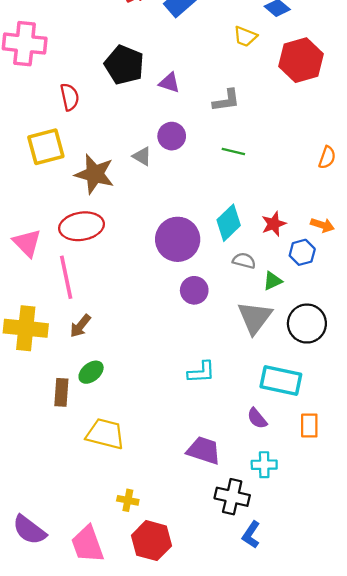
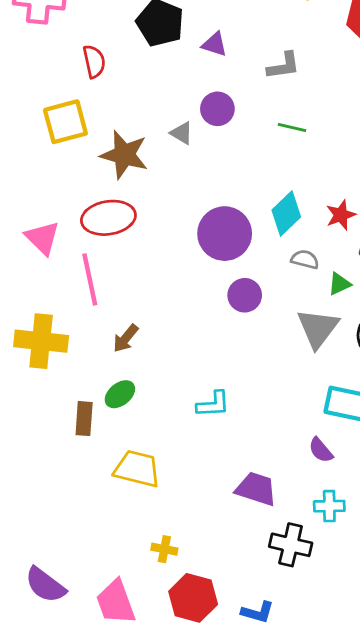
brown arrow: (80, 326) -> (126, 338), moved
cyan L-shape: (201, 372) -> (213, 404), moved
blue L-shape: (251, 535) -> (258, 612), moved, turned -108

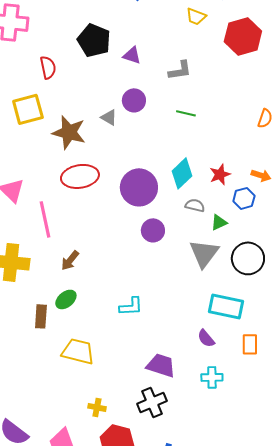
red ellipse: (108, 218) -> (80, 176), moved
black cross: (291, 545) -> (152, 402), moved, turned -36

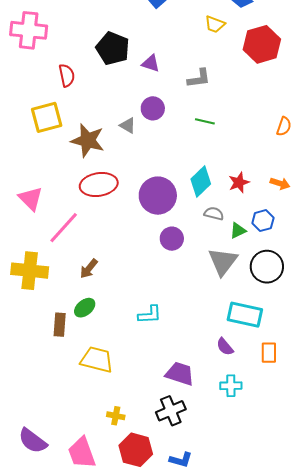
blue hexagon: (244, 198) -> (263, 221), moved
pink line: (45, 219) -> (64, 228), turned 54

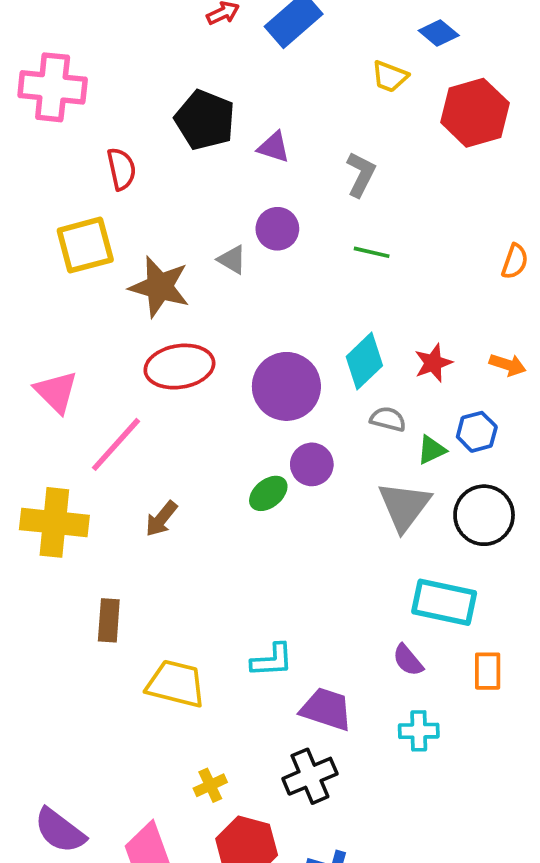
gray L-shape: (199, 78) -> (361, 174), turned -55
green ellipse: (85, 308) -> (268, 493), moved
cyan L-shape: (150, 315) -> (272, 660), moved
yellow cross: (116, 416) -> (210, 785), turned -36

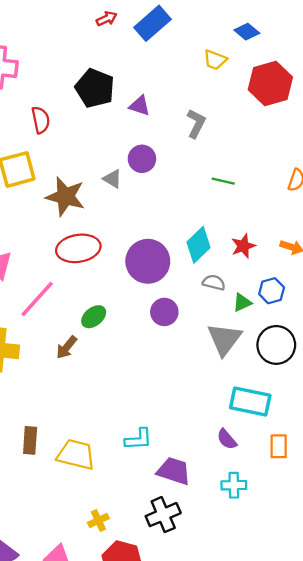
green line: (372, 252) -> (223, 181), moved
green ellipse: (268, 493) -> (94, 317), moved
brown rectangle: (109, 620) -> (30, 440), moved

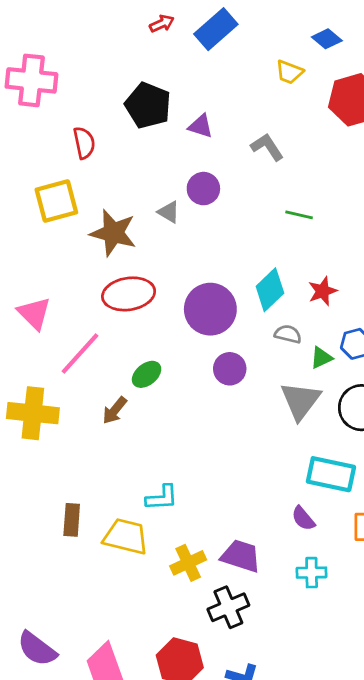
gray L-shape: (196, 123) -> (267, 147), turned -60
cyan L-shape: (138, 439) -> (162, 498), moved
yellow cross: (98, 520) -> (188, 563), moved, size x1.4

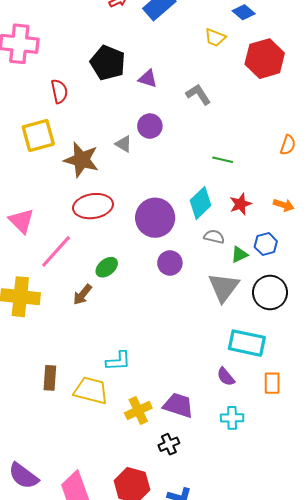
green line: (299, 215) -> (223, 160), moved
black cross: (228, 607) -> (169, 444), size x0.7

